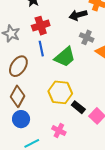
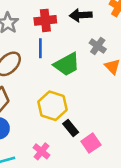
black arrow: (78, 15) -> (81, 15), moved

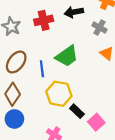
gray cross: (98, 46) -> (99, 27), moved
blue line: (40, 48) -> (42, 69), moved

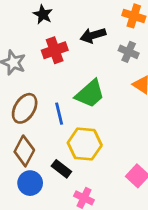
black rectangle: (77, 111) -> (61, 169), moved

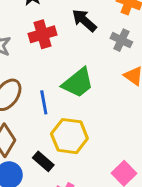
black arrow: (93, 35) -> (84, 20), turned 55

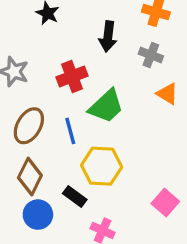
black arrow: (84, 20) -> (108, 36), turned -120
red cross: (42, 34) -> (72, 76), moved

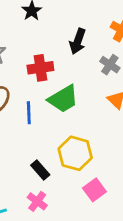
yellow hexagon: (102, 166) -> (75, 153), moved
black rectangle: (75, 197) -> (40, 170), moved

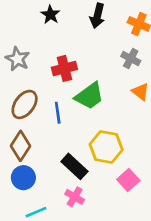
black arrow: (78, 41) -> (97, 16), moved
black rectangle: (40, 170) -> (74, 166), size x1.4

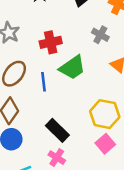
gray cross: (131, 59) -> (100, 35), moved
yellow hexagon: (106, 147) -> (105, 114), moved

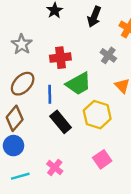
yellow hexagon: (105, 114) -> (97, 115), moved
black rectangle: (57, 130) -> (61, 122), moved

